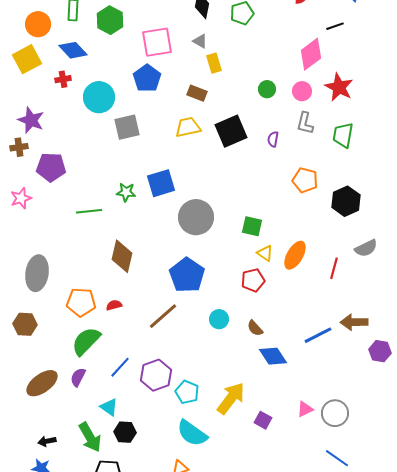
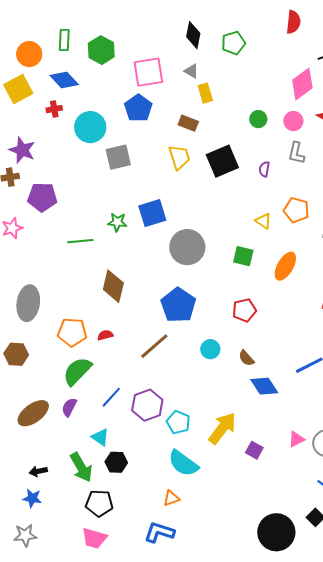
yellow trapezoid: (188, 127) -> (179, 157), turned 84
yellow triangle: (265, 253) -> (263, 221), moved
orange ellipse: (295, 255) -> (285, 266), moved

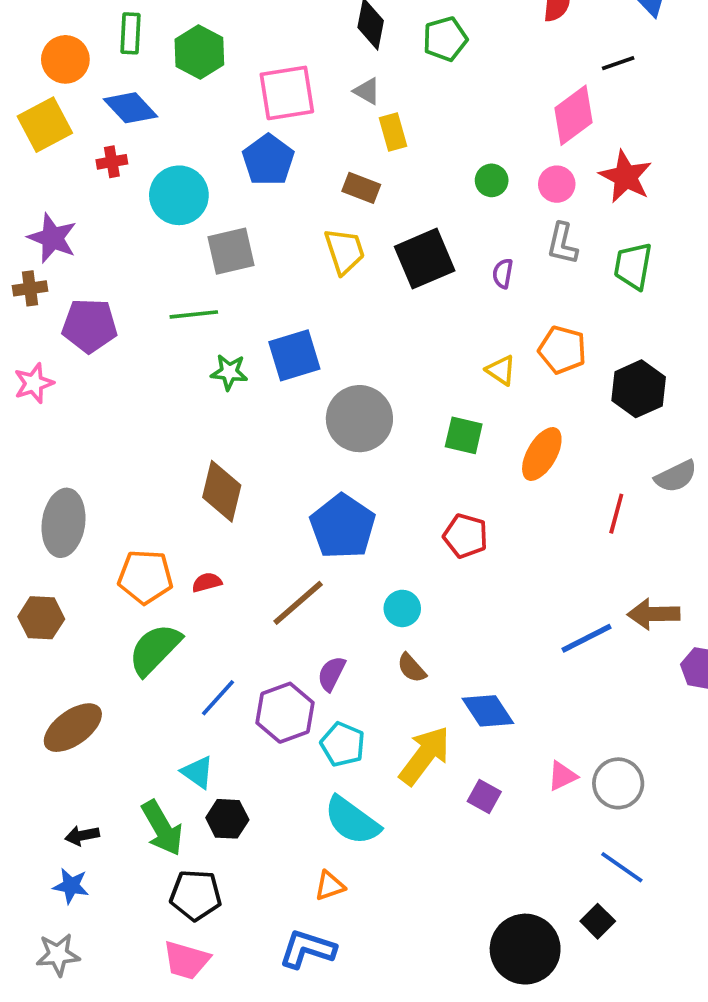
green line: (80, 241) -> (194, 314), moved
red pentagon: (244, 310) -> (466, 536), turned 30
brown semicircle: (246, 358) -> (412, 668), moved
blue diamond: (264, 386) -> (488, 711), moved
purple semicircle: (69, 407) -> (332, 674), moved

